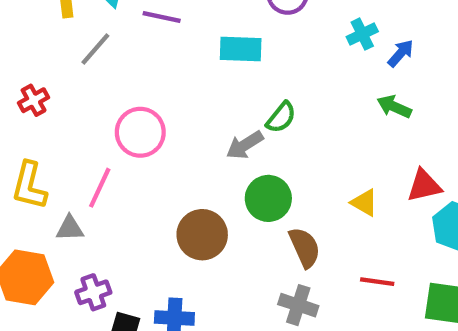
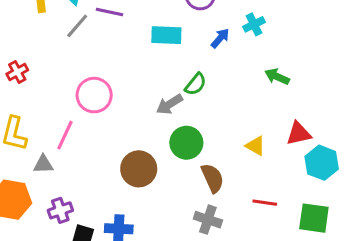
gray line: (95, 49) -> (77, 26), moved
blue arrow: (401, 53) -> (220, 38), moved

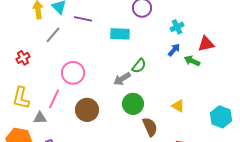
gray line: (77, 26) -> (53, 35), moved
blue arrow: (220, 38) -> (174, 50), moved
red triangle: (299, 134) -> (206, 44), moved
brown circle: (139, 169) -> (87, 110), moved

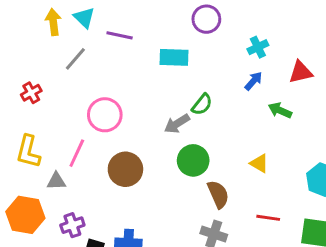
green arrow: (192, 61) -> (280, 110), moved

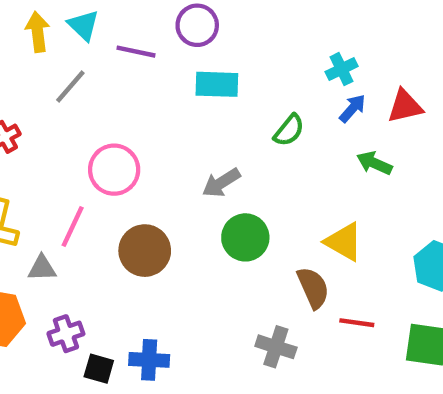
purple circle: (206, 19) -> (197, 25), moved
blue arrow: (253, 81) -> (352, 108), moved
green semicircle: (202, 104) -> (289, 130), moved
yellow triangle: (259, 163) -> (344, 242), size x1.4
brown semicircle: (218, 194) -> (313, 288), moved

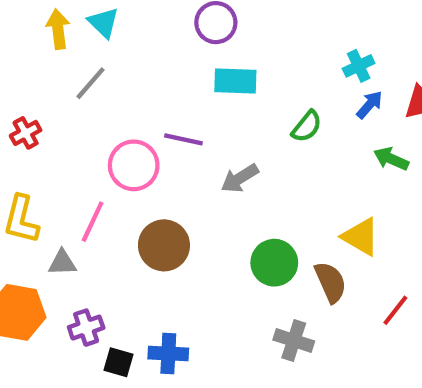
purple line: (136, 52) -> (183, 139), moved
green circle: (245, 237) -> (274, 263), moved
red line: (357, 323) -> (395, 310), moved, turned -60

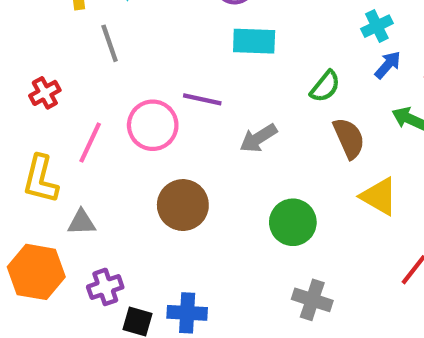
gray line: (90, 83) -> (110, 43), turned -60
pink line: (93, 222) -> (90, 142), moved
brown semicircle: (330, 282) -> (349, 138), moved

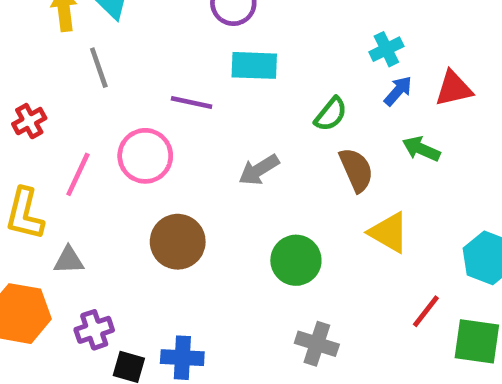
purple line: (202, 99) -> (192, 103), moved

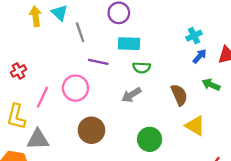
gray line: (99, 68) -> (80, 32), moved
green semicircle: (331, 114) -> (142, 68), moved, turned 54
gray triangle: (69, 260) -> (38, 139), size x1.5

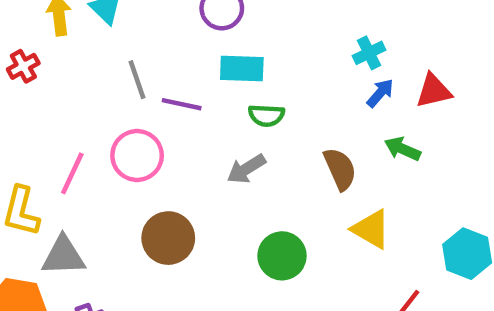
gray line: (80, 32) -> (137, 80), moved
red cross: (18, 71) -> (23, 66), moved

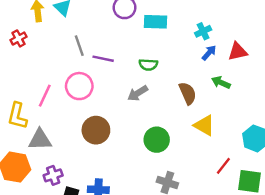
cyan rectangle: (242, 69) -> (155, 22), moved

